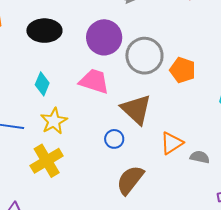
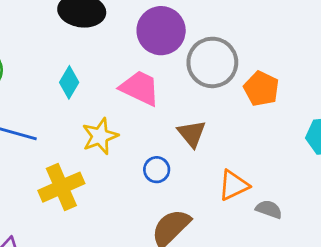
brown triangle: (136, 109) -> (192, 134), size x0.7
yellow star: (54, 121) -> (100, 136), moved

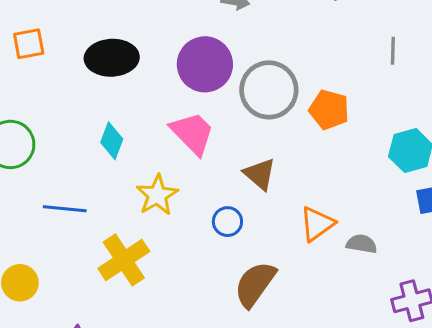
pink trapezoid: (140, 88) -> (192, 133), turned 30

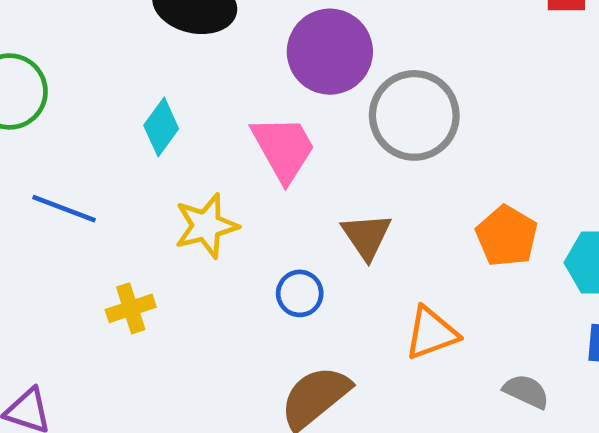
orange pentagon: (329, 110) -> (507, 236), moved
gray semicircle: (362, 244) -> (526, 391), moved
yellow cross: (124, 260) -> (131, 308), size x0.6

